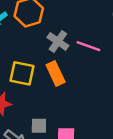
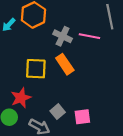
gray square: (39, 126) -> (58, 112), turned -32

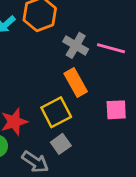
yellow square: (36, 69) -> (56, 112), moved, turned -35
pink square: (82, 117) -> (116, 110), moved

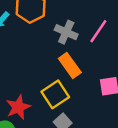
pink line: (111, 48) -> (98, 31), turned -65

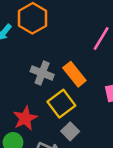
gray cross: (66, 32) -> (42, 73), moved

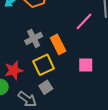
gray cross: (42, 73) -> (34, 38), turned 30

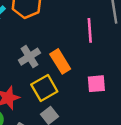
pink line: (84, 21) -> (90, 30), turned -42

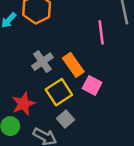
pink square: (96, 84) -> (92, 85), moved, turned 36

